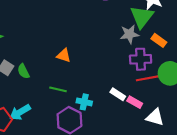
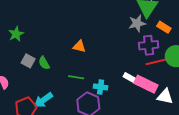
pink rectangle: (135, 102) -> (146, 84), size x1.6

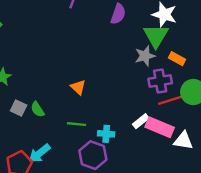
orange triangle: (79, 46) -> (78, 87), turned 32
white rectangle: (130, 78) -> (141, 121), turned -64

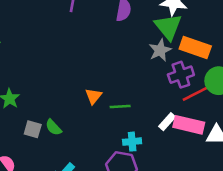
orange rectangle: (177, 59) -> (195, 47), size x1.6
orange triangle: (78, 87) -> (93, 96), turned 35
green line: (77, 124) -> (120, 107), moved

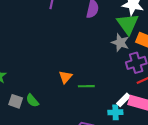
gray star: (160, 50) -> (120, 43), turned -30
cyan cross: (132, 142) -> (115, 112), moved

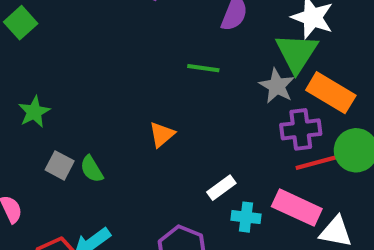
green line: (86, 86) -> (203, 68), moved
white rectangle: (123, 100) -> (221, 188), moved

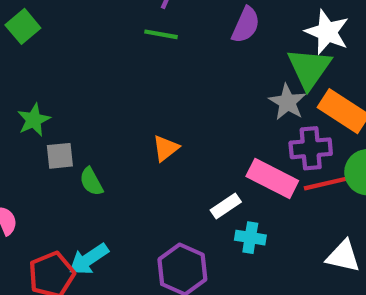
green line: (203, 68) -> (161, 34), moved
gray square: (60, 165) -> (60, 156), moved, turned -36
pink rectangle: (297, 208) -> (272, 179), moved

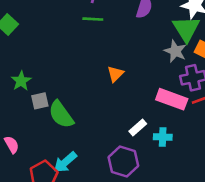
orange triangle: (166, 148) -> (115, 74), moved
green semicircle: (91, 182) -> (61, 114), size x1.6
white rectangle: (226, 206) -> (138, 127), moved

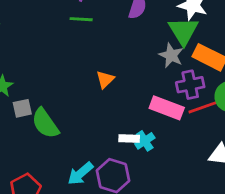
white rectangle: (138, 127) -> (129, 138), turned 42
cyan cross: (163, 137) -> (145, 141), moved, turned -36
cyan arrow: (65, 162) -> (80, 174), moved

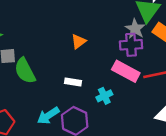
purple cross: (190, 85) -> (131, 45), moved
white rectangle: (129, 138) -> (73, 82), moved

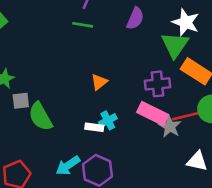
gray star: (135, 29) -> (170, 127), moved
cyan cross: (104, 96) -> (108, 120), moved

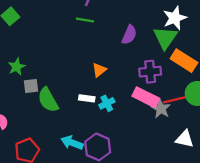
purple semicircle: (135, 18) -> (129, 35), moved
white star: (186, 22) -> (175, 18), turned 30
white rectangle: (94, 127) -> (87, 98), moved
cyan arrow: (68, 166) -> (72, 143), turned 55

